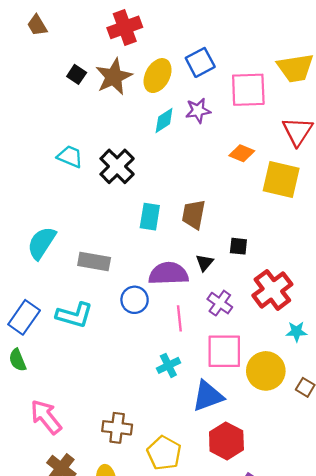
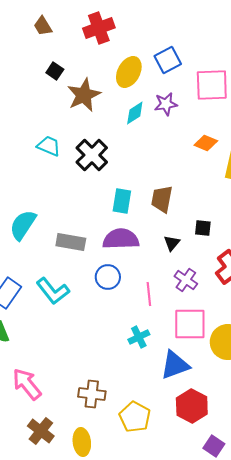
brown trapezoid: (37, 25) -> (43, 26), moved
brown star: (114, 77) -> (84, 95), moved
purple semicircle: (168, 274) -> (121, 239), moved
cyan L-shape: (74, 315) -> (53, 291), turned 36

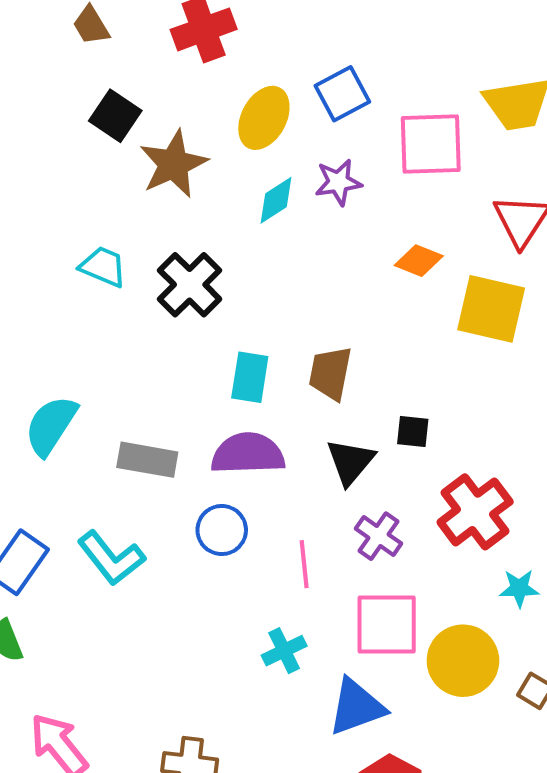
black square: (55, 71) -> (115, 116), size x1.4
black triangle: (172, 243) -> (350, 462), size x1.5

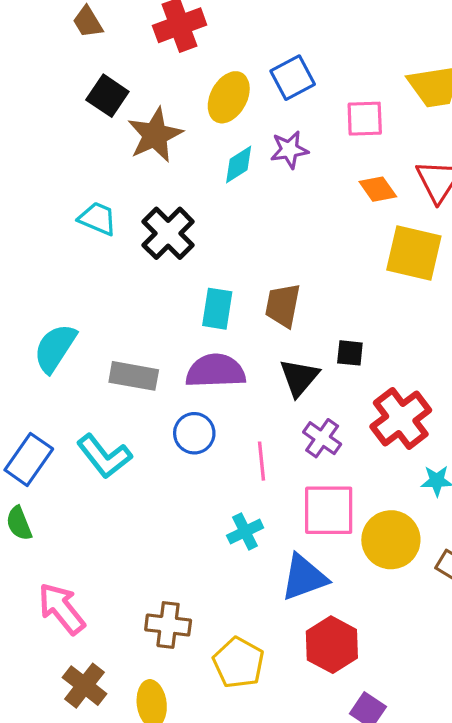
pink square: (431, 144) -> (365, 119), size x0.7
orange diamond: (419, 261) -> (378, 189), moved, turned 33

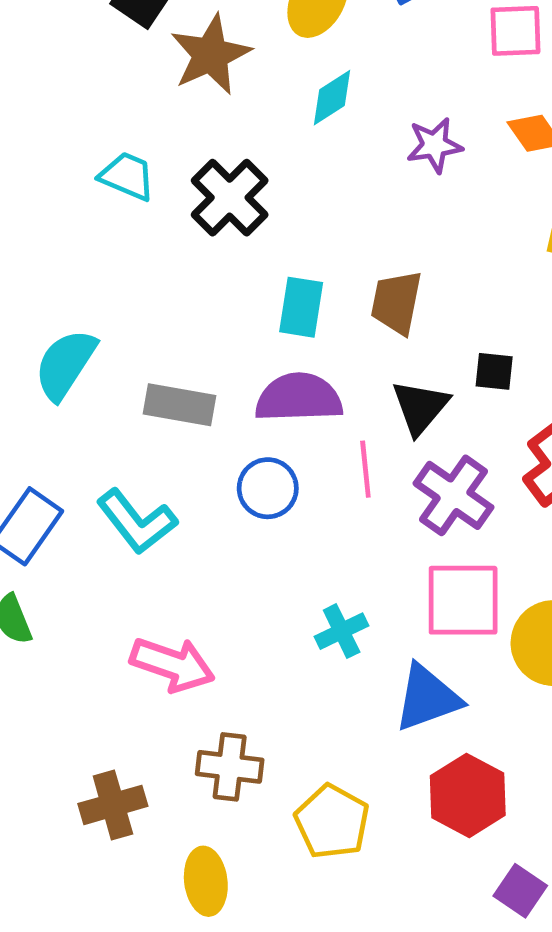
purple star: (289, 150) -> (434, 145), moved
purple cross: (322, 438) -> (454, 495), size x1.4
pink line: (261, 461) -> (365, 469), moved
pink arrow: (62, 609) -> (172, 664), moved, turned 148
brown cross: (84, 686) -> (113, 805), moved, turned 36

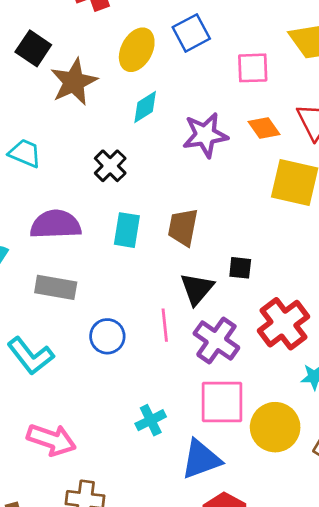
purple star: (434, 145) -> (205, 135), size x1.4
black cross: (230, 198) -> (110, 166), moved, size x0.7
purple semicircle: (299, 398) -> (56, 224), moved

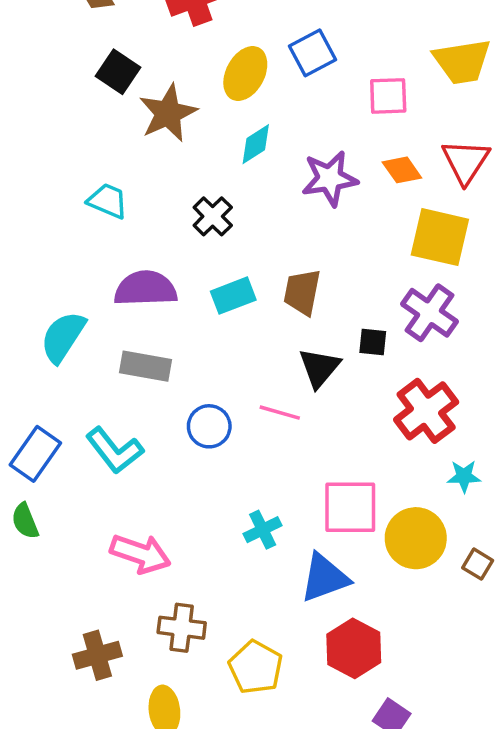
cyan rectangle: (127, 230) -> (233, 296), turned 60
pink line: (165, 325) -> (280, 413), turned -68
purple cross: (216, 340) -> (429, 313), moved

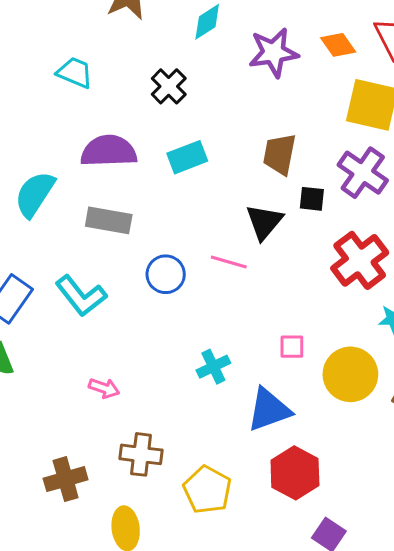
brown trapezoid: (302, 292) -> (280, 154), moved
pink square: (350, 507) -> (292, 347), size x0.5
pink arrow: (140, 554) -> (104, 388), size x0.6

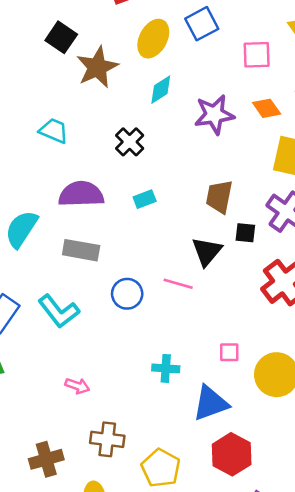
cyan rectangle: (187, 157) -> (145, 199), size x0.7
cyan cross: (213, 367) -> (166, 368), turned 30

